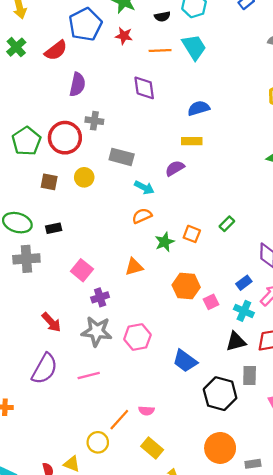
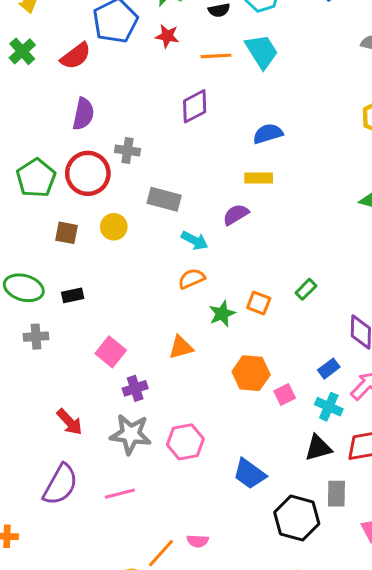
purple semicircle: (77, 84) -> (83, 114), moved
purple diamond: (144, 88) -> (195, 106), turned 70
gray cross: (26, 259) -> (36, 337), size x0.7

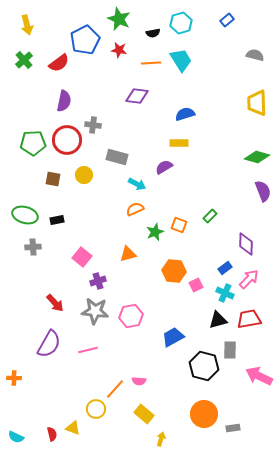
purple diamond: (195, 106) -> (137, 96), turned 35
green pentagon: (36, 178) -> (33, 143), turned 30
blue trapezoid: (250, 474) -> (173, 337), turned 115

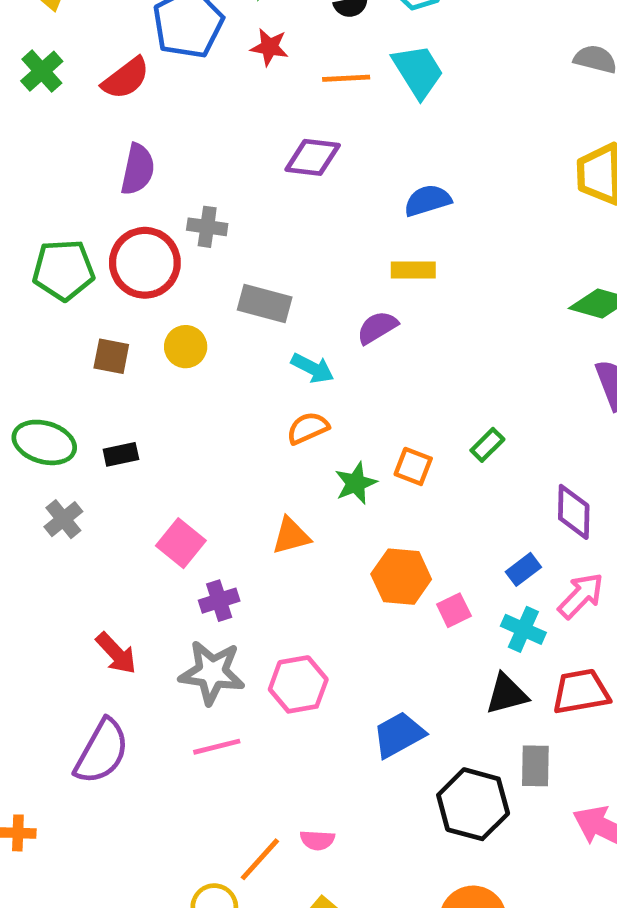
gray cross: (33, 247) -> (63, 519), turned -35
pink line: (88, 350) -> (217, 747), moved

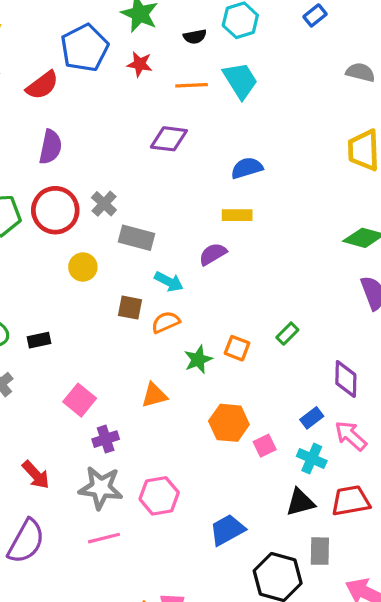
gray cross: (207, 227) -> (104, 204), moved, turned 35
brown square: (111, 356) -> (130, 308), moved
pink arrow: (581, 596) -> (351, 436), turned -92

